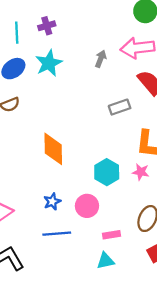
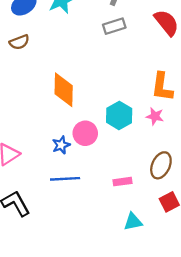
gray rectangle: (120, 107) -> (114, 26), moved
pink circle: (87, 206) -> (85, 133), moved
cyan triangle: (105, 261) -> (133, 222), moved

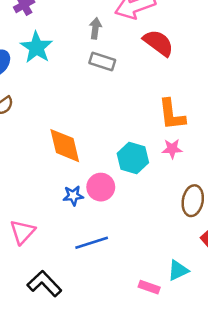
gray rectangle: (114, 26) -> (102, 61), turned 50
blue star: (61, 145) -> (73, 196), moved, turned 30
pink rectangle: (123, 182) -> (149, 287), moved, turned 42

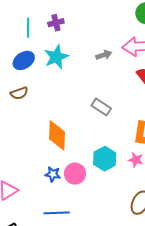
gray arrow: (95, 28) -> (104, 55), turned 49
gray rectangle: (102, 61) -> (101, 107), moved

